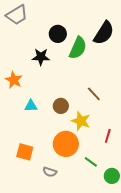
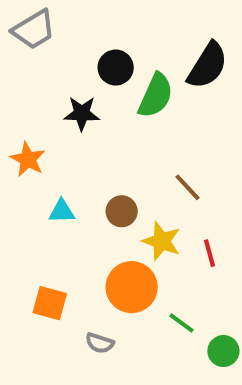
red line: (108, 136) -> (209, 253), moved, turned -32

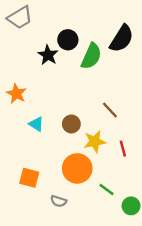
black star: (82, 113) -> (48, 55), moved, turned 30
cyan triangle: (62, 211) -> (36, 124), turned 35
yellow star: (162, 241) -> (95, 142), turned -30

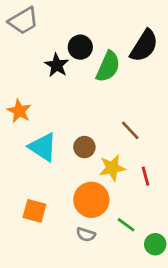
cyan triangle: (36, 124) -> (43, 147), size x1.6
gray semicircle: (58, 201) -> (86, 234), moved

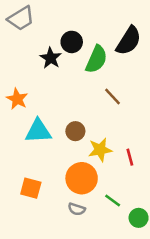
brown line: (130, 130) -> (113, 96), moved
cyan triangle: (43, 147) -> (38, 131), turned -36

